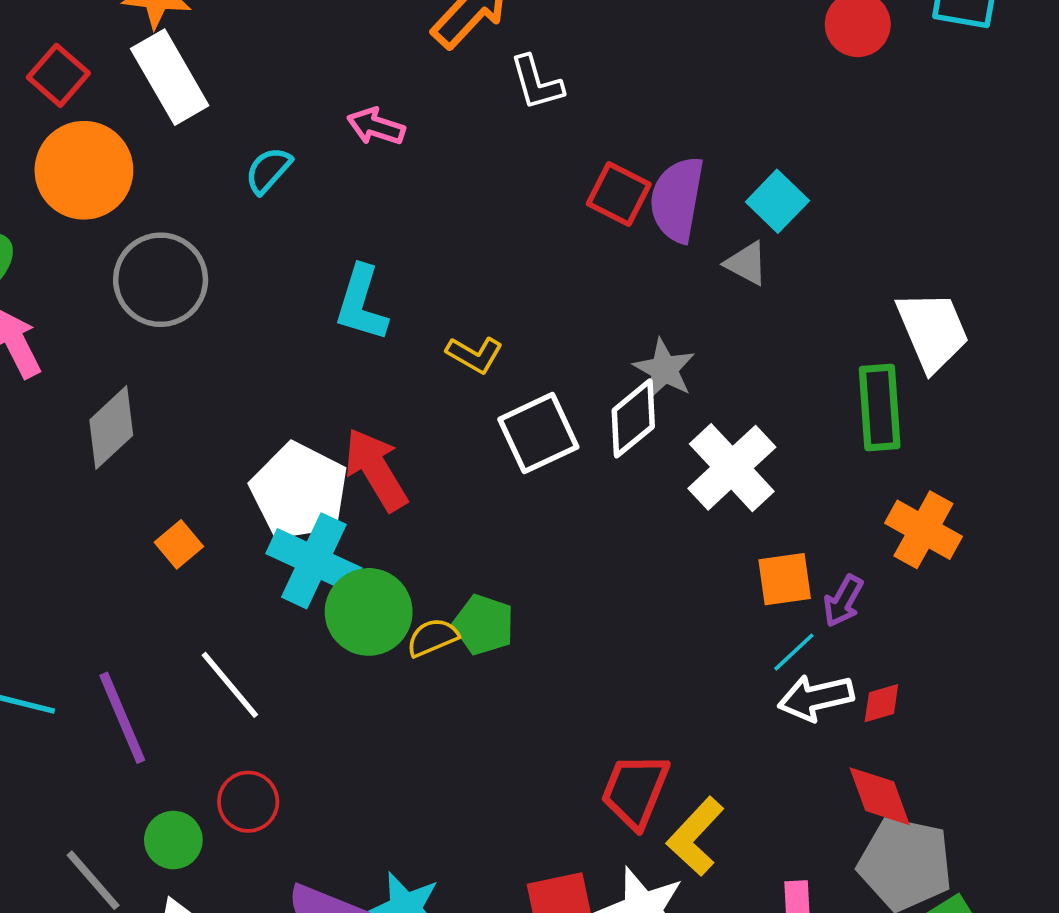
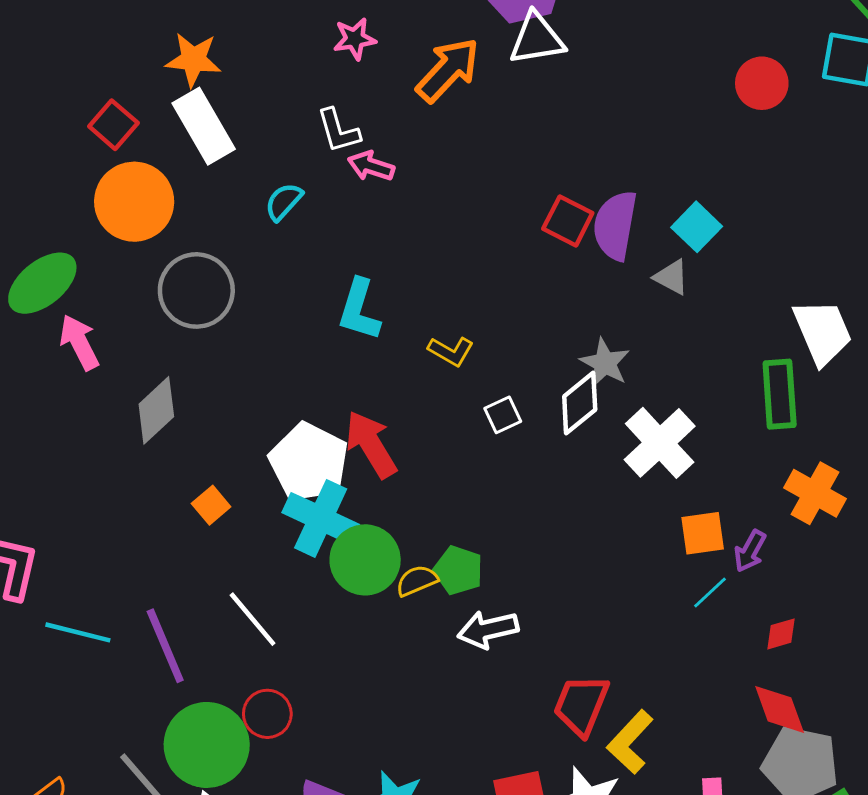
white L-shape: (537, 83) -> (338, 131), moved
white square: (538, 433) -> (503, 415), size x0.6
white arrow: (816, 698) -> (488, 629), moved
green circle: (173, 840) -> (207, 745), size x1.8

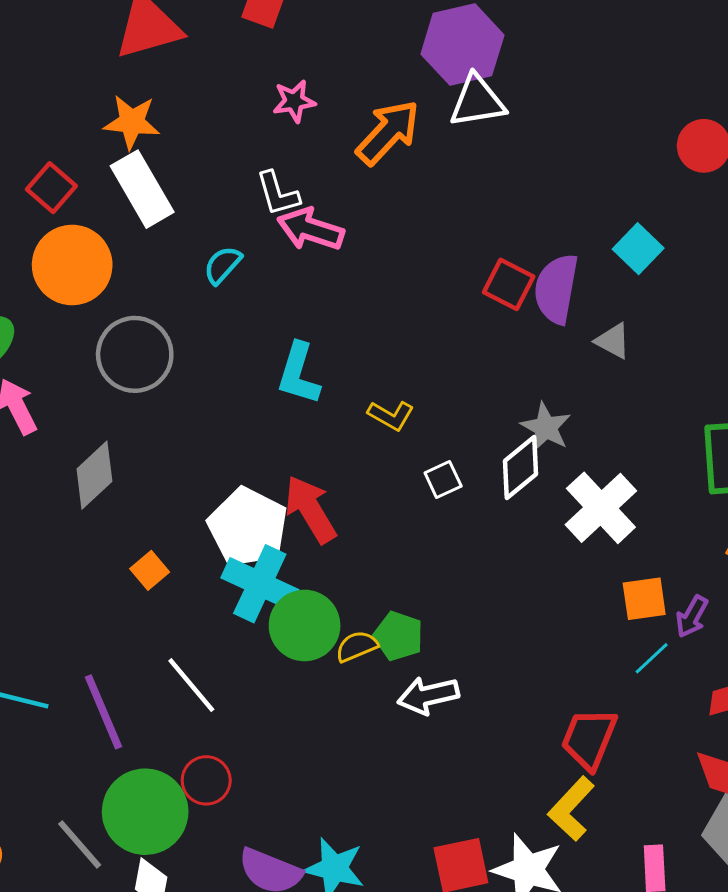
pink arrow: (371, 166) -> (310, 229), size x1.4
cyan square: (697, 227) -> (638, 249), moved
red trapezoid: (581, 705) -> (589, 739), moved

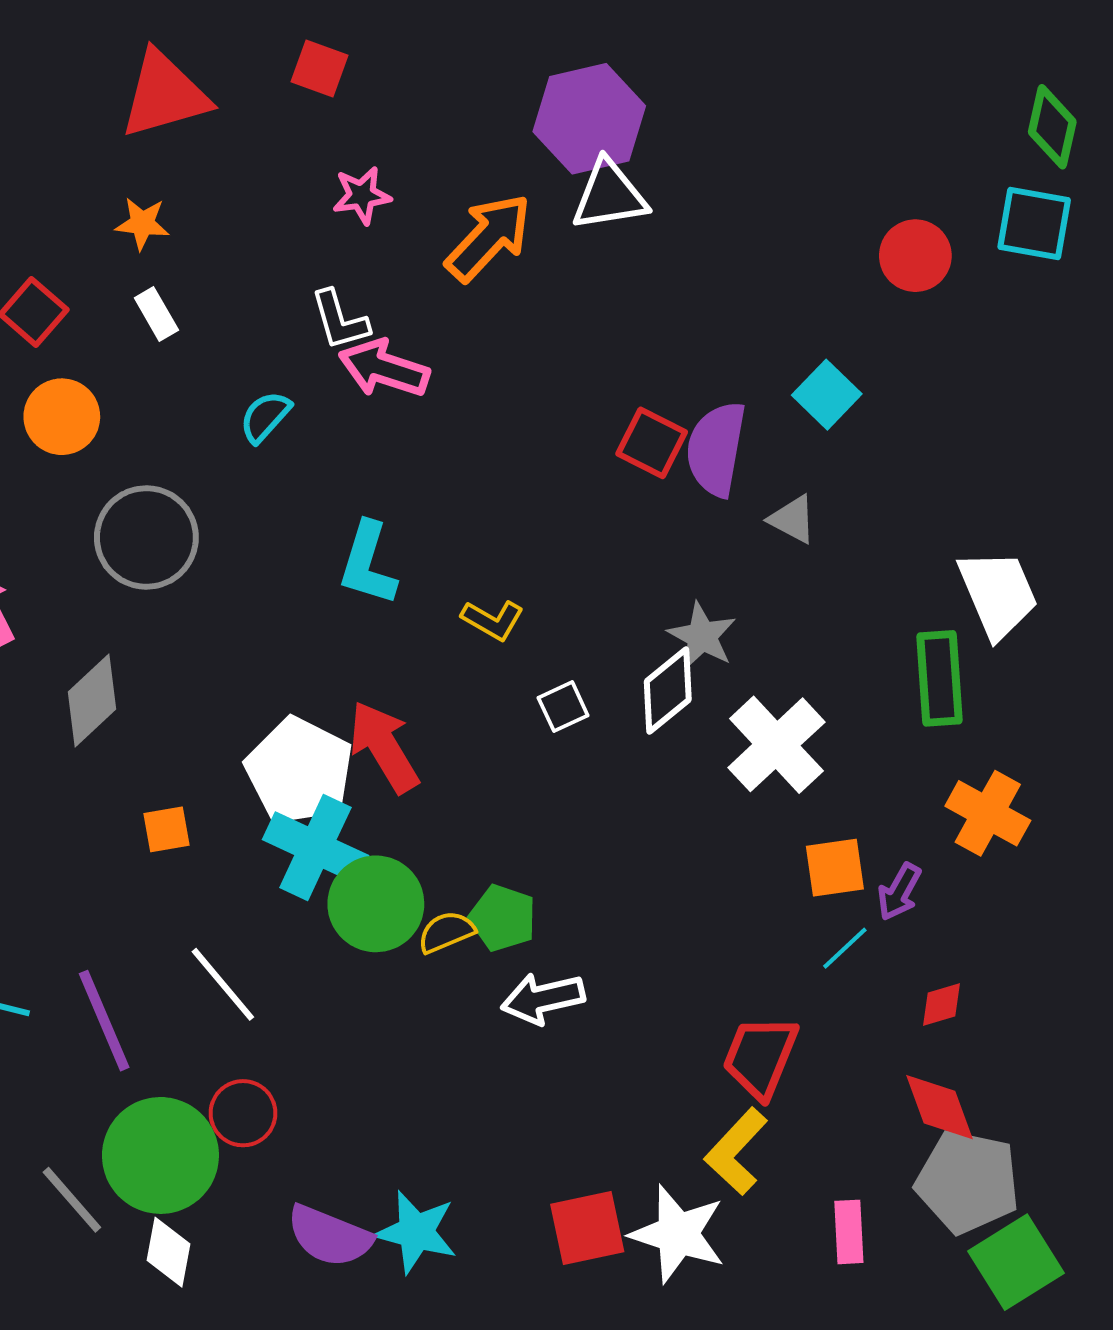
orange star: (132, 122) -> (142, 223), size x0.7
white rectangle: (142, 189) -> (156, 314), size x0.5
orange circle: (72, 265) -> (62, 417), size x0.7
orange square: (150, 570) -> (167, 829), turned 30

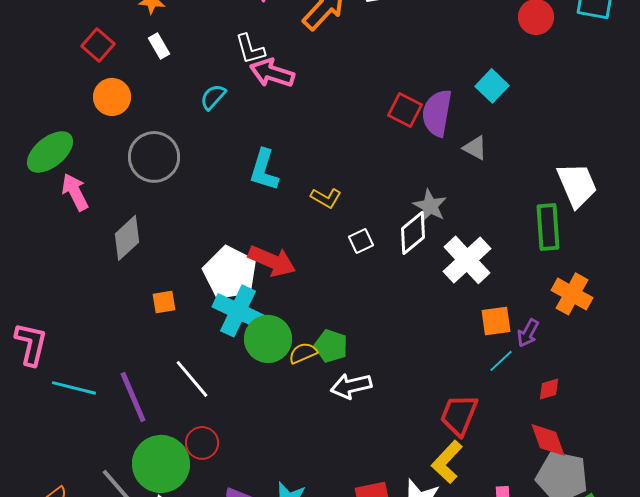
red arrow: (384, 747) -> (272, 261), turned 144

